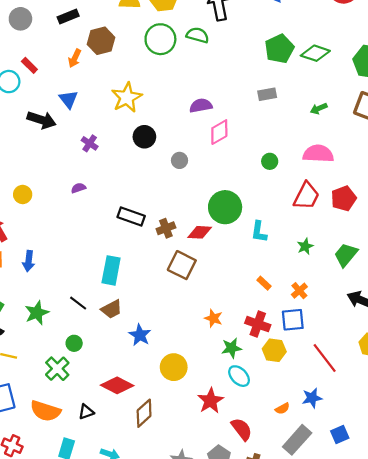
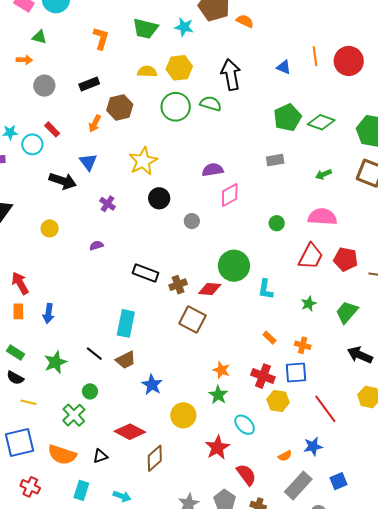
yellow circle: (23, 194) -> (50, 228), moved
red pentagon: (344, 198) -> (346, 259), turned 30
orange cross: (299, 291) -> (303, 345), turned -35
green star: (231, 348) -> (218, 395), moved, turned -30

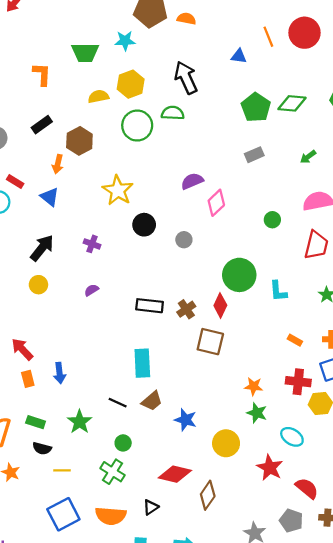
blue triangle: (88, 162) -> (50, 197), moved
black arrow: (63, 181) -> (42, 248), moved, turned -56
red diamond: (210, 289) -> (220, 305), turned -55

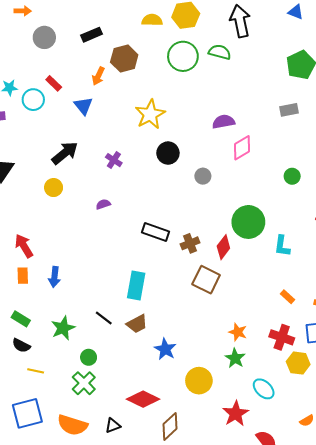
green circle: (123, 443) -> (89, 357), moved

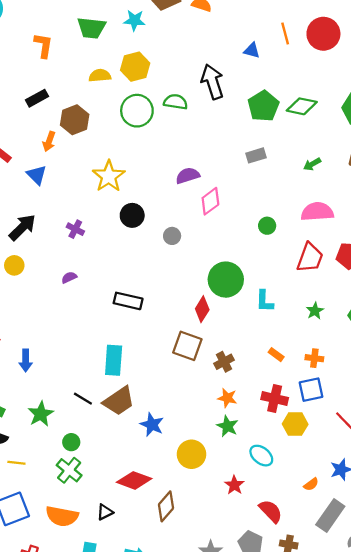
black arrow: (240, 21) -> (212, 82), moved
brown cross: (190, 243) -> (224, 362), moved
brown trapezoid: (137, 324) -> (119, 401), size x1.4
red star: (236, 414) -> (234, 485), size x0.7

